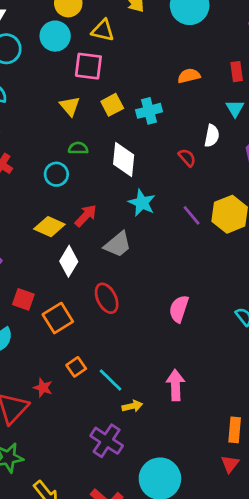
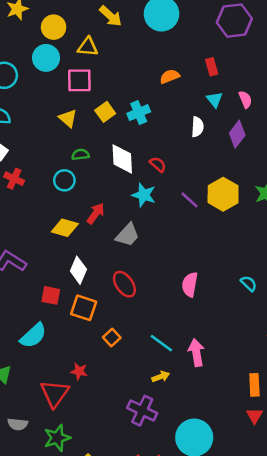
red semicircle: (187, 158) -> (158, 164), moved
white diamond: (69, 261) -> (78, 270), moved
orange square: (58, 318) -> (84, 308), turned -32
orange square: (76, 367) -> (112, 338), moved
cyan line: (110, 380) -> (161, 343), moved

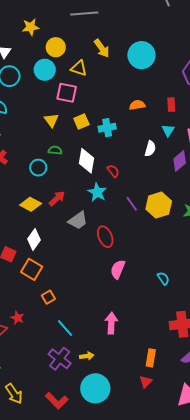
red ellipse: (124, 284) -> (105, 237), moved
cyan line: (161, 343) -> (65, 328), moved
yellow arrow: (161, 377) -> (87, 356), moved

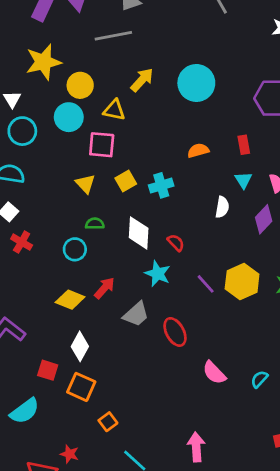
yellow star: (31, 27) -> (43, 62), size x1.5
yellow arrow: (102, 48) -> (142, 80), turned -96
pink semicircle: (118, 269) -> (214, 373), moved, turned -60
cyan semicircle: (163, 278) -> (259, 379), turned -96

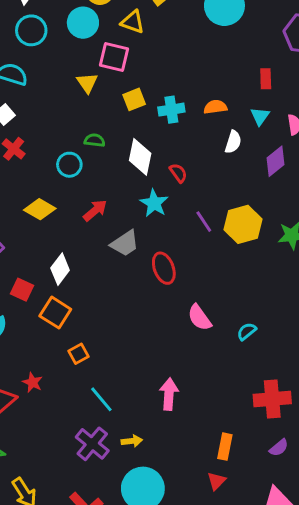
orange semicircle: (198, 151) -> (215, 107), moved
yellow triangle: (85, 184) -> (87, 83), moved
yellow diamond: (70, 300) -> (40, 209), moved

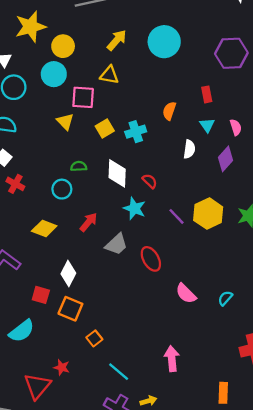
yellow triangle: (133, 22) -> (109, 75), moved
orange semicircle: (215, 107) -> (169, 111), moved, turned -54

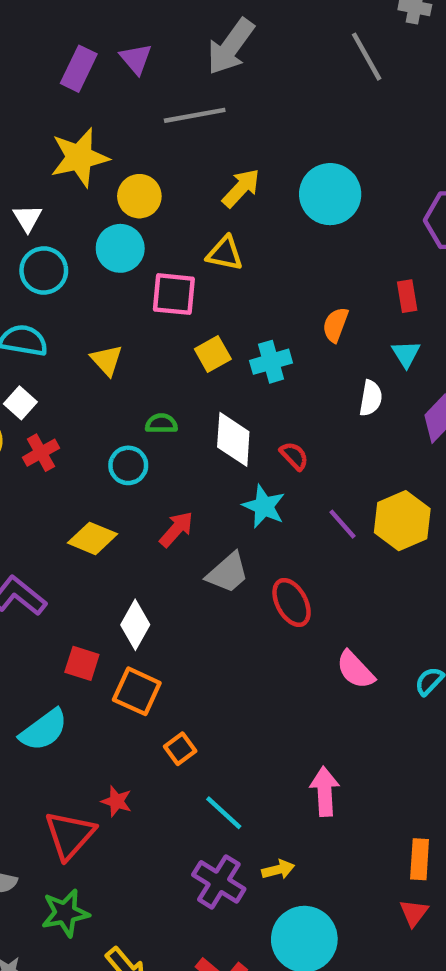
yellow triangle: (65, 122) -> (107, 360), moved
red cross: (15, 184) -> (41, 453), turned 30

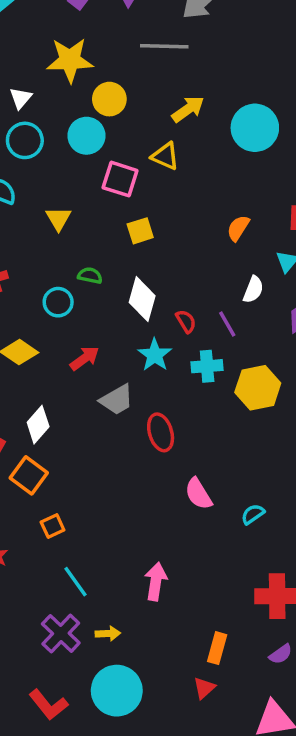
cyan cross: (271, 362) -> (207, 366), moved
purple line: (343, 524) -> (227, 324), moved

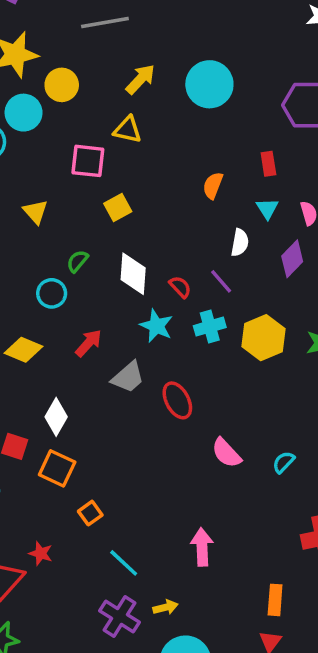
cyan circle: (86, 136) -> (24, 113), moved
green semicircle: (90, 276) -> (77, 261), turned -50

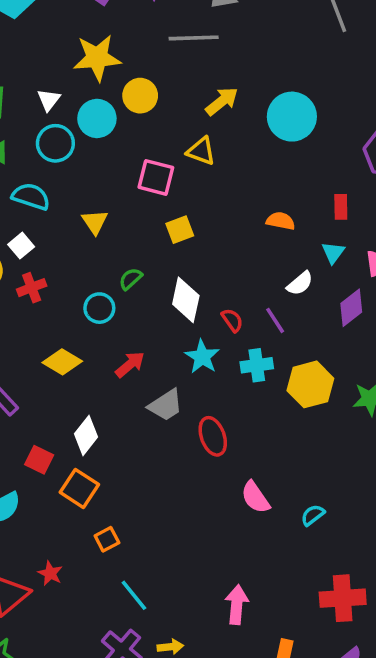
orange semicircle: (213, 186) -> (281, 221), turned 72
white semicircle: (240, 243) -> (300, 283), turned 32
pink arrow: (202, 547) -> (237, 605), moved

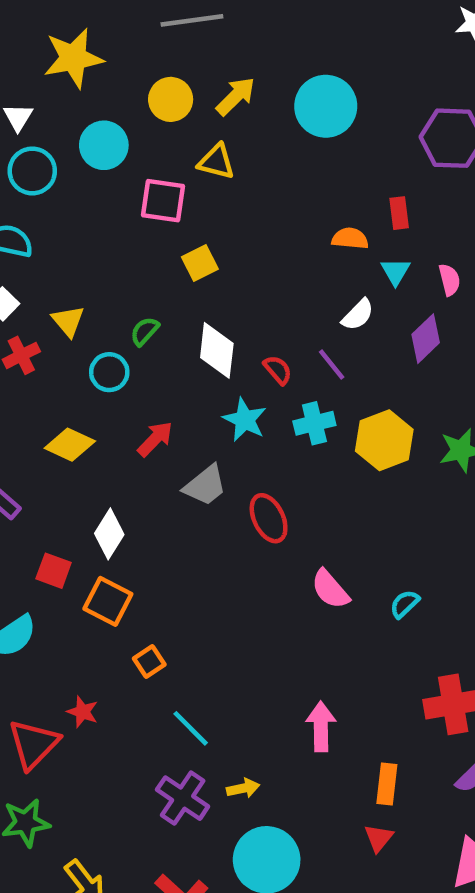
yellow circle: (140, 96) -> (171, 99), moved
cyan circle: (97, 118) -> (104, 145), moved
orange semicircle: (281, 221) -> (350, 238), moved
yellow triangle: (95, 222) -> (68, 321), moved

